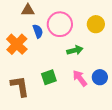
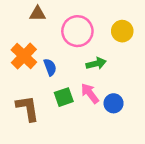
blue semicircle: (38, 31) -> (50, 67), moved
blue circle: (100, 77) -> (114, 103), moved
pink arrow: (80, 78) -> (90, 93), moved

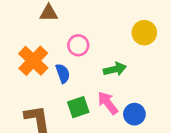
pink circle: (77, 31) -> (78, 45), moved, size x0.6

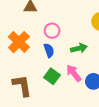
blue semicircle: (63, 73) -> (49, 50), moved
green square: (78, 107) -> (52, 76), turned -35

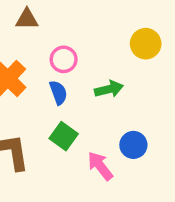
pink arrow: (74, 73) -> (100, 166), moved

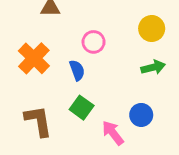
pink circle: (64, 59) -> (94, 42), moved
green arrow: (109, 89) -> (153, 67), moved

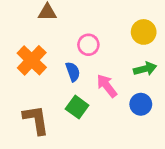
blue circle: (141, 115) -> (141, 104), moved
pink arrow: (113, 133) -> (107, 86), moved

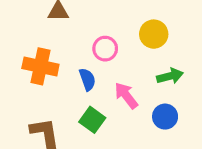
yellow circle: (144, 32) -> (154, 34), moved
orange cross: (32, 60) -> (40, 66), turned -32

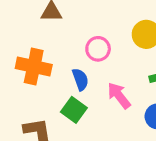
green square: (92, 120) -> (74, 110), moved

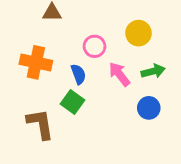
pink arrow: (119, 95) -> (119, 74), moved

